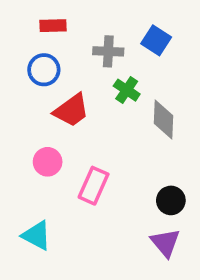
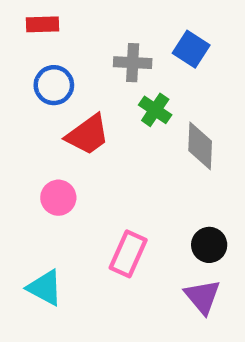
red rectangle: (53, 26) -> (43, 24), moved
pink rectangle: (94, 186) -> (128, 254), moved

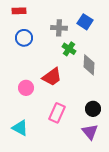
red trapezoid: (88, 135) -> (52, 77), moved

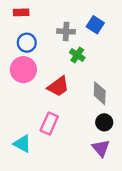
gray diamond: (89, 65) -> (100, 93), moved
pink circle: (26, 88) -> (23, 70), moved, size x1.5
pink rectangle: (57, 113) -> (49, 123), moved

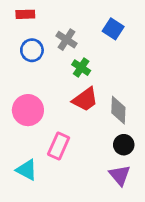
gray cross: (66, 31) -> (67, 40), moved, turned 30
green cross: (77, 55) -> (81, 68), moved
pink circle: (23, 70) -> (28, 110), moved
red trapezoid: (58, 86) -> (85, 99), moved

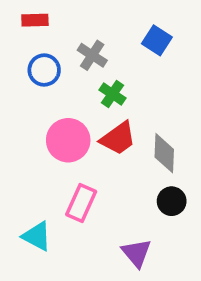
pink circle: (28, 110) -> (68, 140), moved
purple triangle: (120, 175) -> (137, 253), moved

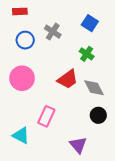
green cross: (113, 94) -> (87, 54), moved
pink circle: (68, 140) -> (22, 78), moved
gray diamond: (164, 153) -> (94, 88), turned -30

